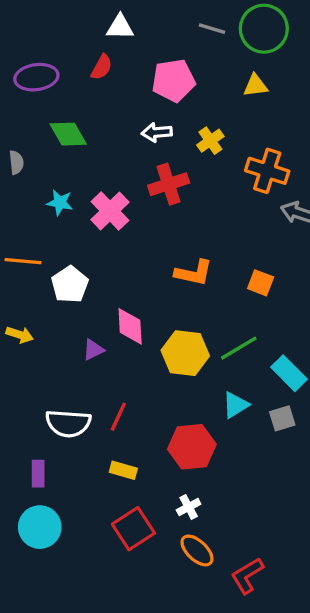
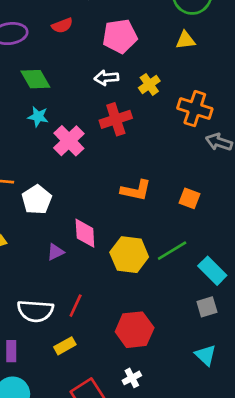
red semicircle: (102, 67) -> (62, 25), turned 40
cyan star: (60, 203) -> (38, 117), moved
cyan triangle: (235, 405) -> (206, 355), moved, turned -45
yellow rectangle: (123, 470) -> (65, 346), moved, turned -45

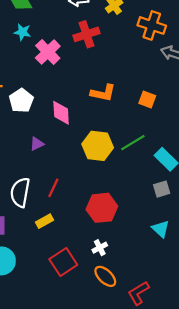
pink diamond: (85, 233) -> (61, 113), moved
white semicircle: (35, 311) -> (20, 192), turned 96

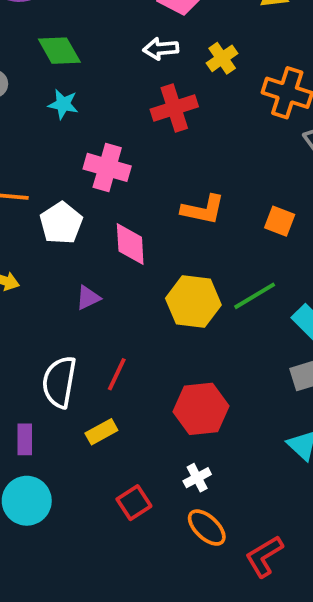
pink cross: (48, 52) -> (107, 167), moved, turned -30
red square: (63, 262) -> (134, 503), size x0.7

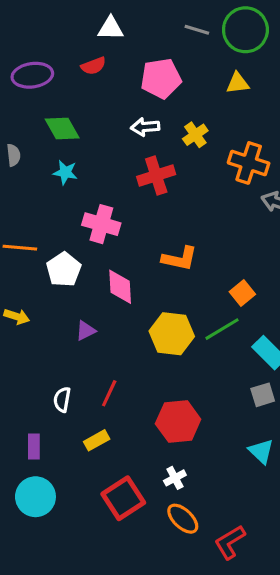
orange square: (280, 221) -> (242, 293), moved, turned 30
white semicircle: (59, 382) -> (62, 400), size x0.6
red square: (134, 503) -> (123, 498), size x1.5

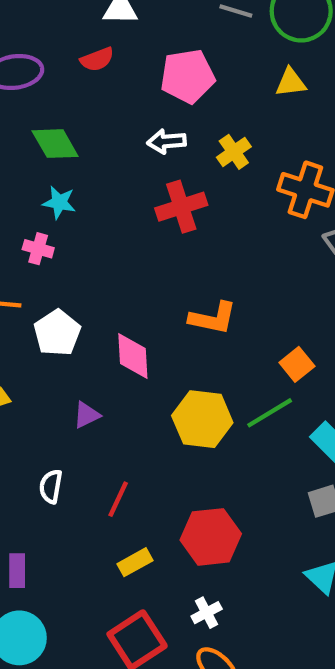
pink cross: (101, 224) -> (38, 249), moved, size x0.6
white semicircle: (62, 400) -> (51, 486), moved
yellow rectangle: (97, 440) -> (135, 562), moved

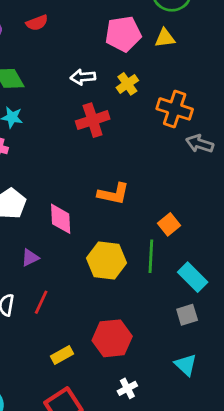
pink pentagon: (188, 76) -> (123, 34), moved
green line: (270, 413) -> (151, 256), turned -56
red line: (118, 499) -> (41, 302), moved
white cross: (207, 613) -> (127, 388), moved

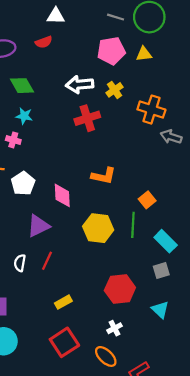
white arrow: (83, 77) -> (80, 84), size x1.4
purple triangle: (30, 258) -> (38, 226), size x1.6
red hexagon: (112, 338) -> (120, 289), moved

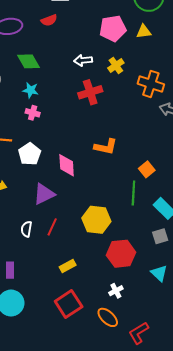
white arrow: (80, 84) -> (83, 60), size x0.7
pink cross: (13, 140) -> (33, 113), moved
yellow hexagon: (98, 228) -> (96, 220), moved

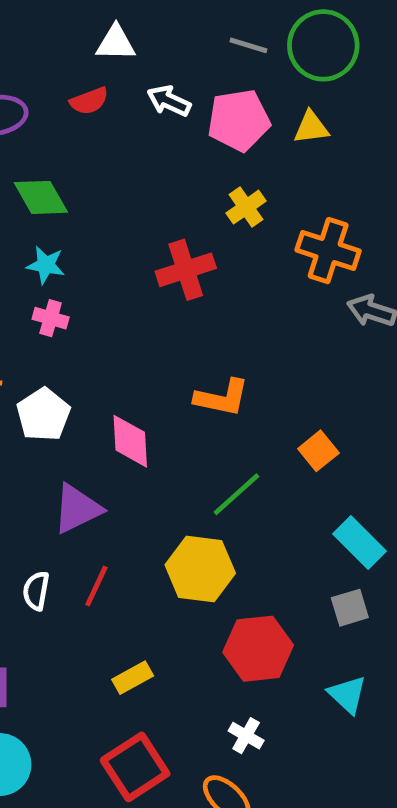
white arrow: (83, 60) -> (169, 101), moved, turned 30
green line: (133, 193) -> (236, 494), moved, turned 45
white cross: (116, 291) -> (246, 736), turned -32

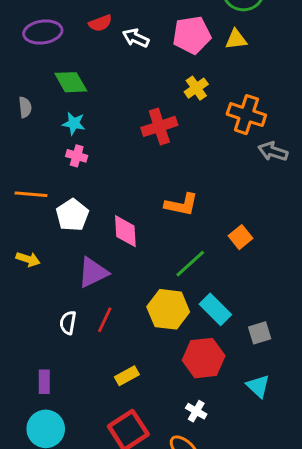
white arrow: (169, 101) -> (136, 38), moved
cyan rectangle: (359, 543) -> (215, 309), moved

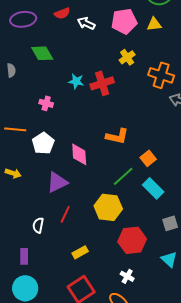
cyan star: (74, 123) -> (76, 81), moved
orange square: (240, 237) -> (148, 158), moved
cyan rectangle: (215, 309) -> (153, 188), moved
white semicircle: (68, 323) -> (38, 225), moved

